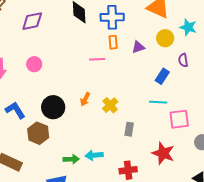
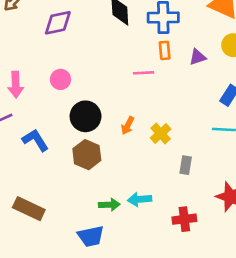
black circle: (53, 107) -> (86, 116), moved
brown hexagon: (38, 133) -> (87, 155), moved

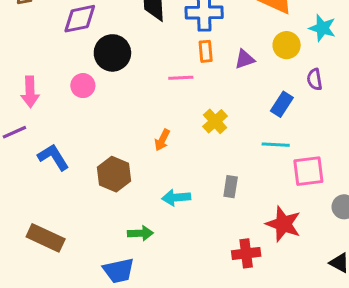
black circle: (86, 116) -> (112, 53), moved
yellow cross: (161, 133) -> (215, 121), moved
cyan arrow: (140, 199) -> (176, 197), moved
red cross: (184, 219) -> (246, 253), moved

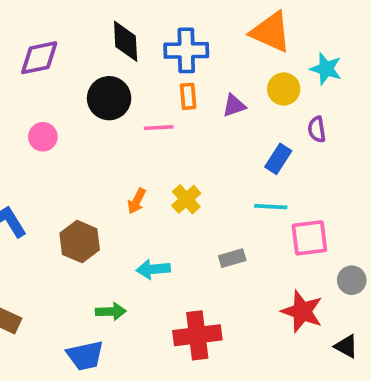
black circle: (112, 53) -> (109, 98), moved
yellow cross: (215, 121) -> (186, 199), moved
gray rectangle: (231, 187) -> (232, 258), moved, turned 65
red star: (283, 224) -> (302, 311), moved
red cross: (246, 253) -> (197, 335), moved, size x1.4

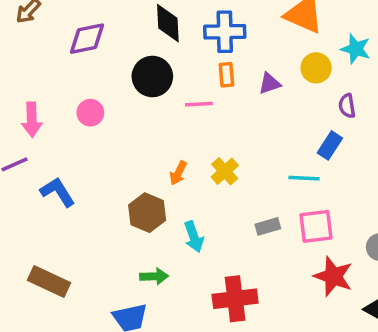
blue rectangle: (278, 159) -> (330, 145), moved
pink square: (309, 238) -> (316, 226), moved
brown hexagon: (80, 242) -> (147, 213), moved
cyan arrow: (153, 269) -> (194, 237), turned -104

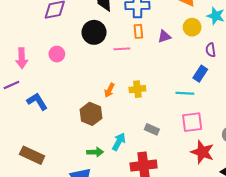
yellow cross: (225, 171) -> (137, 89), turned 35
gray rectangle: (268, 226) -> (152, 129), moved, turned 40
cyan arrow: (194, 237) -> (119, 142), moved, turned -132

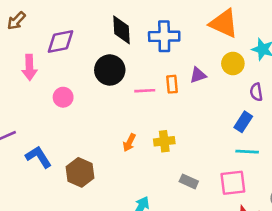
orange rectangle: (138, 31) -> (172, 84), moved
pink arrow: (22, 58) -> (29, 67), moved
cyan line: (185, 93) -> (247, 152), moved
brown hexagon: (91, 114) -> (80, 172), moved
gray rectangle: (152, 129) -> (189, 181), moved

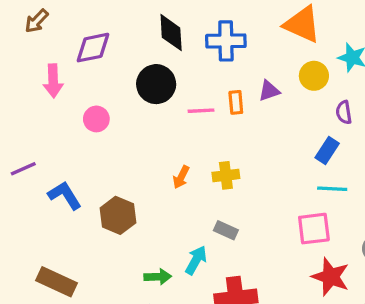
gray rectangle: (189, 181) -> (226, 230), moved

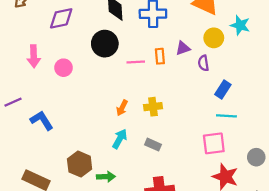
pink arrow: (53, 81) -> (34, 56), moved
purple semicircle: (344, 112) -> (203, 63), moved
brown hexagon: (118, 215) -> (80, 164), moved
cyan arrow: (196, 260) -> (120, 139), moved

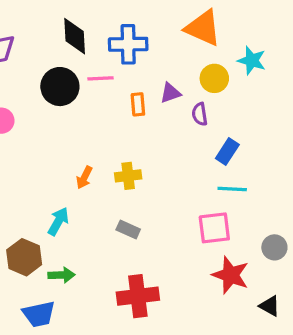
pink line: (136, 62) -> (101, 78), moved
cyan arrow: (120, 139) -> (58, 221), moved

